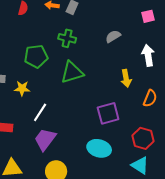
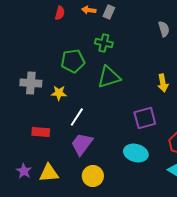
gray semicircle: (113, 36) -> (164, 29), moved, turned 105

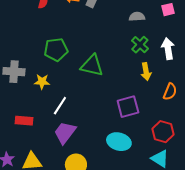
gray semicircle: (164, 29) -> (137, 17), moved, turned -77
green cross: (104, 43) -> (140, 45), moved, turned 30
green triangle: (109, 77) -> (92, 66), turned 30

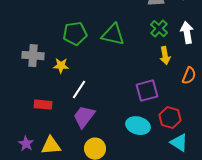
green triangle: (92, 66) -> (113, 35), moved
red hexagon: (163, 132) -> (170, 118), moved

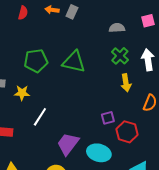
purple square: (147, 91) -> (108, 118), size x0.6
purple trapezoid: (84, 117) -> (68, 144), moved
red hexagon: (170, 118) -> (127, 132), moved

